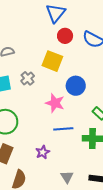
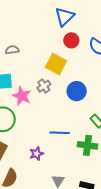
gray cross: (28, 78) -> (44, 86), moved
pink star: (55, 103) -> (22, 96), moved

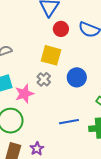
pink star: (22, 96) -> (24, 94), turned -30
purple star: (37, 154) -> (37, 149), moved

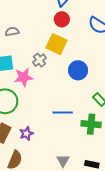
red circle: (61, 29) -> (62, 19), moved
gray cross: (44, 79) -> (40, 60), moved

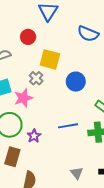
red circle: (62, 19) -> (28, 37), moved
purple star: (26, 134) -> (34, 136), moved

